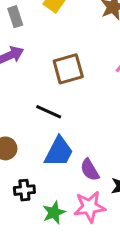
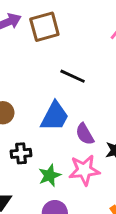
brown square: (68, 69) -> (44, 27), moved
black line: (49, 112) -> (73, 76), moved

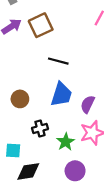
black line: (73, 76) -> (58, 61), moved
purple semicircle: (85, 134) -> (88, 104), turned 66

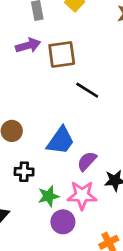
black line: (58, 61) -> (87, 90), moved
purple circle: (75, 171) -> (63, 222), moved

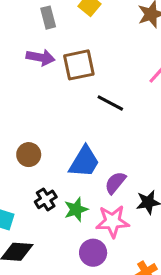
purple arrow: (28, 45) -> (41, 57), turned 30
black cross: (24, 172) -> (46, 199), turned -30
green star: (48, 196) -> (76, 209), moved

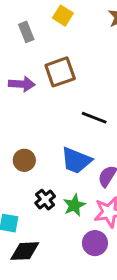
purple arrow: (41, 57) -> (22, 84), moved
black line: (110, 103) -> (94, 118), moved
blue trapezoid: (84, 162) -> (76, 160), turned 88

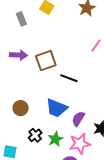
brown square: (60, 72) -> (46, 61), moved

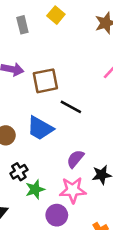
blue trapezoid: (57, 108) -> (40, 128), moved
green star: (55, 139) -> (35, 189), moved

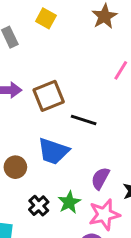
green star: (35, 189) -> (69, 202), moved

